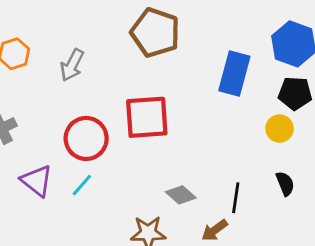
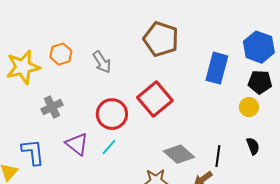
gray arrow: (72, 65) -> (102, 62), turned -60
red square: (147, 117) -> (155, 99), turned -36
gray diamond: (181, 195) -> (179, 154), size x1.4

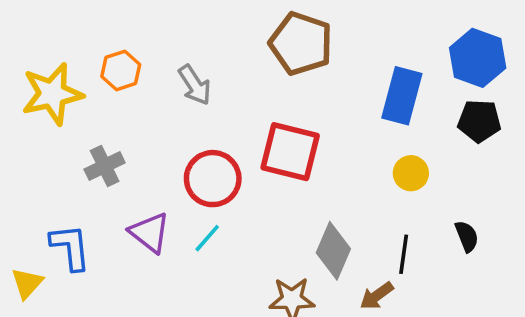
red square: (155, 99) -> (290, 152), turned -36
yellow circle: (249, 107) -> (411, 173), moved
gray diamond: (179, 154) -> (333, 251), turned 72

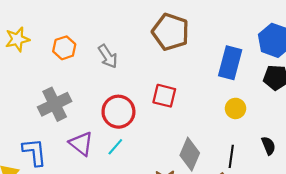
yellow star: (52, 94) -> (17, 39), moved, size x0.7
red square: (290, 152) -> (164, 96), size x0.7
gray cross: (105, 166) -> (55, 104), size x1.4

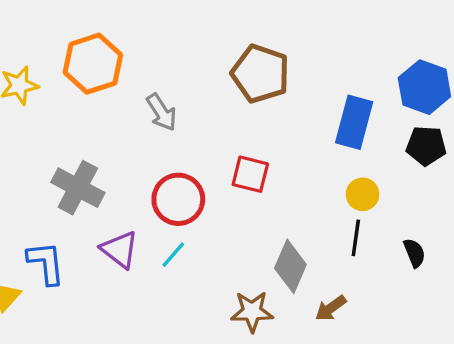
orange hexagon: (64, 48) -> (93, 64), moved, size x1.6
gray cross: (55, 104) -> (78, 188), turned -36
black line: (231, 156) -> (356, 238), moved

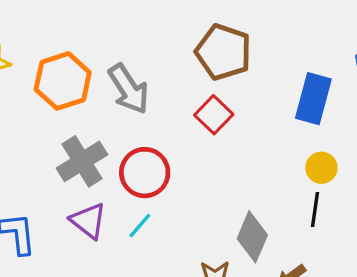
orange hexagon: (93, 64) -> (63, 81), moved
gray arrow: (162, 112) -> (129, 89), size x1.4
red square: (250, 174) -> (214, 115), moved, turned 30
gray cross: (78, 188) -> (82, 161), moved, turned 30

